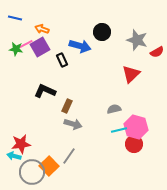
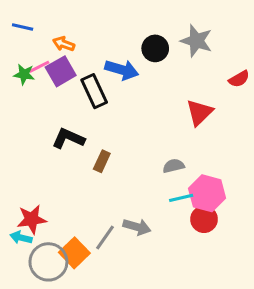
gray star: (137, 40) -> (196, 41), moved
black rectangle: (62, 60) -> (94, 91), size x1.5
gray arrow: (73, 124) -> (137, 227), moved

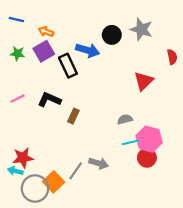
pink line: (39, 67) -> (17, 99), moved
red semicircle: (239, 79) -> (172, 57), turned -72

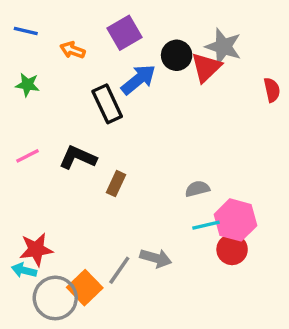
blue arrow: (88, 50) -> (138, 80), turned -55
purple square: (44, 51) -> (125, 33), moved
red triangle: (144, 81) -> (206, 67), moved

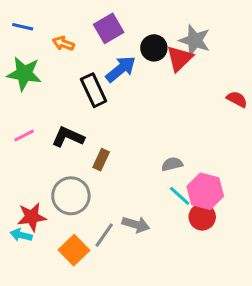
green star: (27, 85) -> (24, 74), size x1.6
red semicircle: (272, 90) -> (237, 99), moved, turned -50
cyan line: (206, 225) -> (180, 196), turned 55
gray circle: (55, 298) -> (71, 196), moved

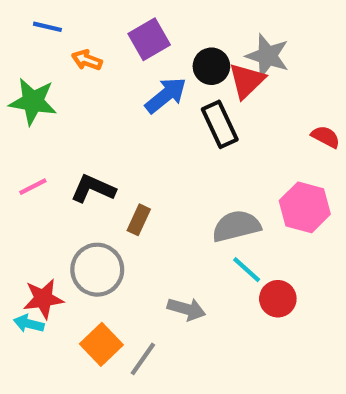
blue line: (23, 27) -> (47, 27), moved
black rectangle: (94, 90) -> (220, 124), moved
gray semicircle: (172, 164) -> (236, 226), size x1.6
pink hexagon: (205, 191) -> (305, 207), moved
gray line: (104, 235) -> (143, 359), moved

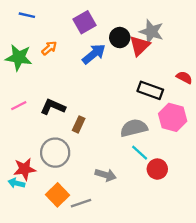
orange arrow: (87, 60) -> (49, 48), moved, turned 119
black rectangle: (220, 124) -> (150, 90), moved, turned -45
gray line: (143, 359) -> (81, 203), turned 36

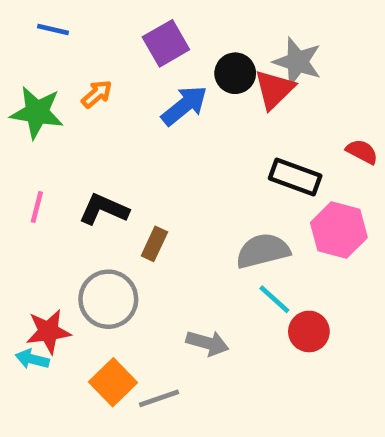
pink line: (19, 106) -> (37, 207), turned -49

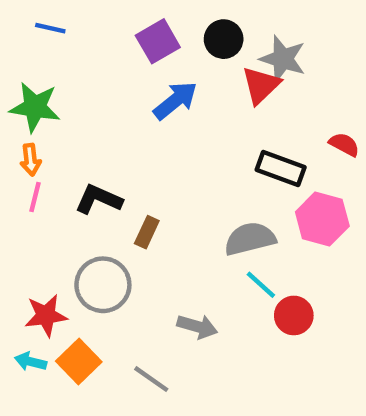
black circle: (235, 73) -> (224, 39), moved
orange arrow: (97, 94) -> (31, 160), moved, turned 124
cyan arrow: (32, 359) -> (31, 362), moved
orange square: (113, 382) -> (79, 362), moved
gray line: (159, 398) -> (151, 379), turned 54

